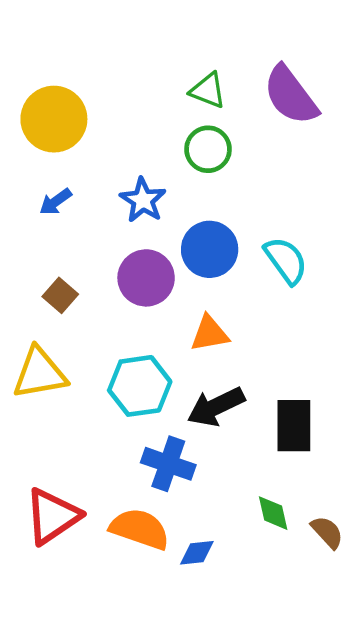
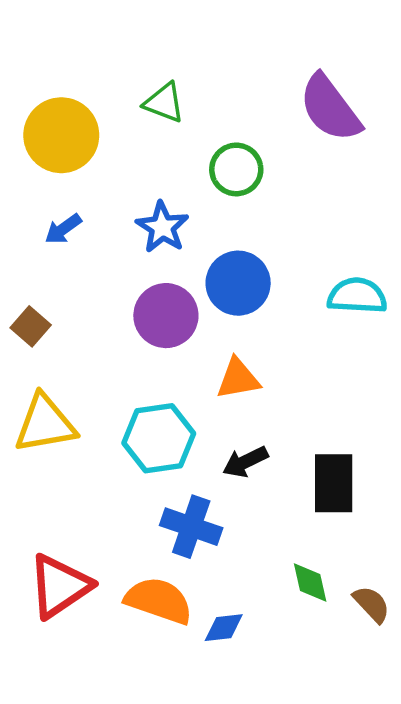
green triangle: (208, 90) -> (164, 103), moved
cyan semicircle: (286, 260) -> (357, 296), moved, turned -51
brown square: (60, 295) -> (31, 326), moved
black arrow: (216, 407) -> (245, 462), size x0.7

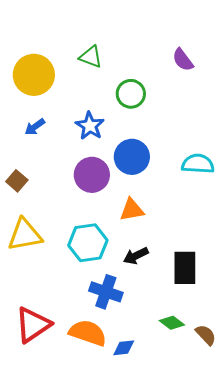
purple semicircle: (330, 108) -> (183, 60), size x0.6
green diamond: (310, 583) -> (172, 323), turned -40

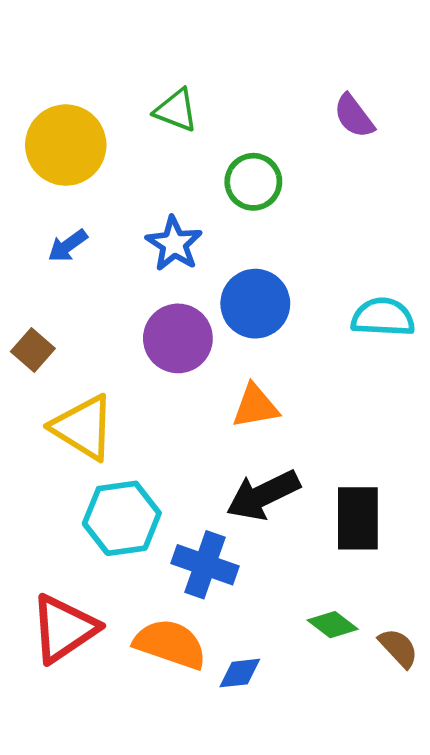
yellow triangle: (25, 235) -> (83, 427), moved, turned 42
cyan hexagon: (88, 243) -> (122, 518), moved
black arrow: (136, 256) -> (263, 495), size x1.5

